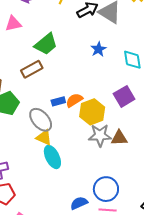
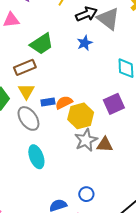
blue star: (98, 49) -> (85, 43), moved
gray star: (100, 135) -> (86, 140), turned -30
yellow triangle: (44, 138) -> (26, 91), moved, turned 30
blue circle: (106, 189) -> (86, 194), size x0.6

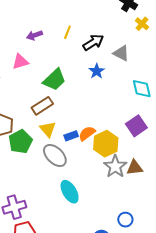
gray triangle: (108, 19) -> (121, 53), moved, size x0.7

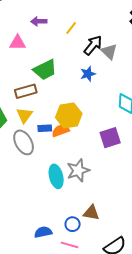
black arrow: (93, 42) -> (93, 45), turned -35
gray triangle: (121, 53) -> (109, 52), moved
yellow hexagon: (106, 144) -> (69, 116), moved
brown triangle: (135, 168) -> (91, 213), moved
cyan ellipse: (70, 192) -> (56, 176), moved

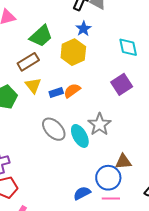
yellow hexagon: (69, 116) -> (73, 52), moved
gray ellipse: (24, 142) -> (54, 129), moved
blue circle: (73, 224) -> (108, 178), size x1.6

